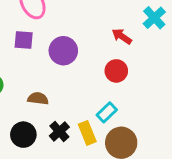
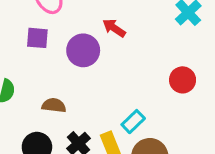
red arrow: (122, 36) -> (114, 28), moved
red circle: (116, 71) -> (183, 80), moved

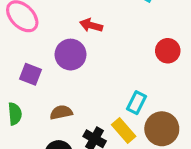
purple square: (37, 38) -> (31, 74), moved, turned 35

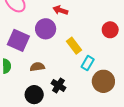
purple square: (31, 74) -> (18, 40), size x1.5
yellow rectangle: (124, 131) -> (74, 46), moved

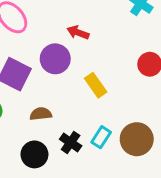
cyan rectangle: (88, 63) -> (101, 137), moved

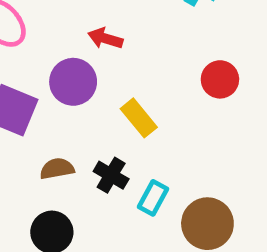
brown circle: (137, 139) -> (207, 224), moved
black cross: (71, 143) -> (111, 175), moved

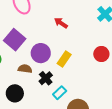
purple circle: (73, 82) -> (41, 53), moved
yellow rectangle: (139, 118) -> (64, 59), turned 56

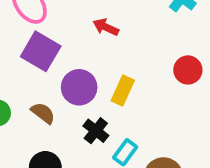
purple square: (15, 40) -> (41, 51), moved
brown semicircle: (25, 69) -> (43, 113), moved, turned 40

